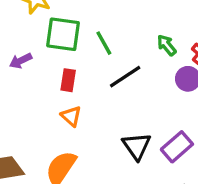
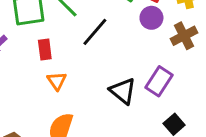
orange triangle: (71, 116) -> (57, 81), turned 30

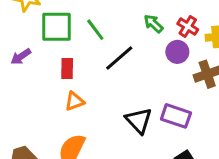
orange triangle: (57, 81) -> (75, 101), turned 36
purple rectangle: (159, 81) -> (176, 116), turned 68

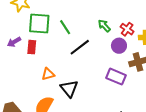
red rectangle: (67, 68) -> (32, 47), moved
purple rectangle: (176, 116) -> (116, 77), moved
black triangle: (139, 121) -> (69, 89), moved

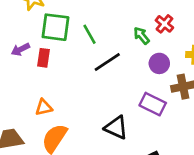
red cross: (127, 29) -> (164, 24), moved
orange triangle: (48, 74) -> (44, 107), moved
black triangle: (69, 89) -> (116, 127), moved, turned -30

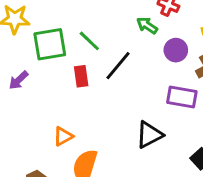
red rectangle: (43, 58) -> (81, 76), moved
black triangle: (116, 127) -> (149, 135), turned -35

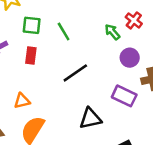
green square: (50, 44) -> (32, 25), size x0.7
black line: (118, 66) -> (75, 73), moved
red rectangle: (81, 76) -> (31, 55), moved

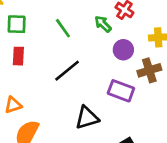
green line: (64, 31) -> (63, 28), moved

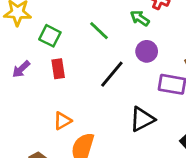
green square: (17, 24) -> (50, 36), turned 36
purple circle: (123, 50) -> (147, 51), moved

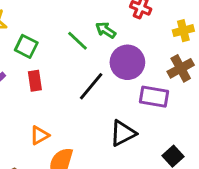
green arrow: (140, 18) -> (106, 30), moved
purple circle: (147, 51) -> (127, 62), size x1.5

